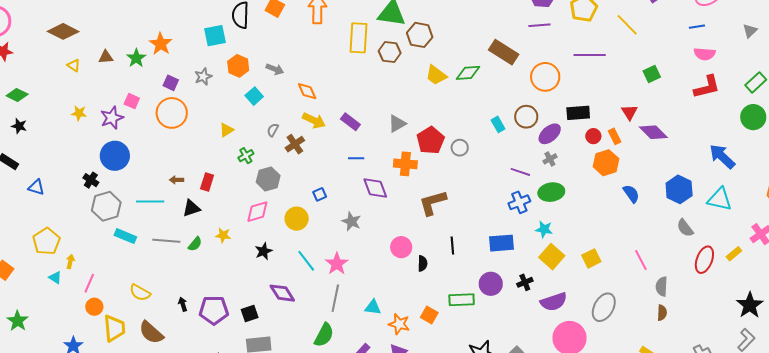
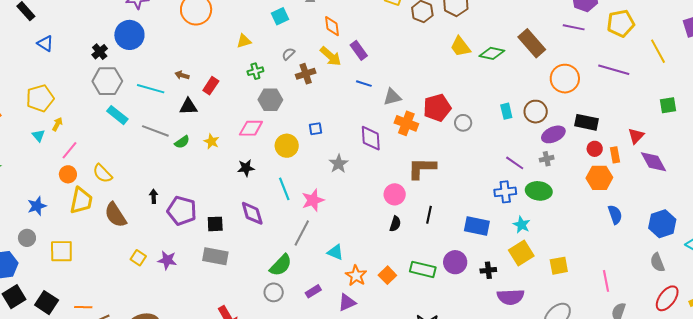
purple rectangle: (350, 122) -> (359, 50), moved
gray triangle: (397, 124) -> (392, 97), moved
blue line: (356, 158) -> (364, 84), moved
pink circle: (401, 247) -> (395, 194), moved
yellow semicircle: (140, 293) -> (102, 173), moved

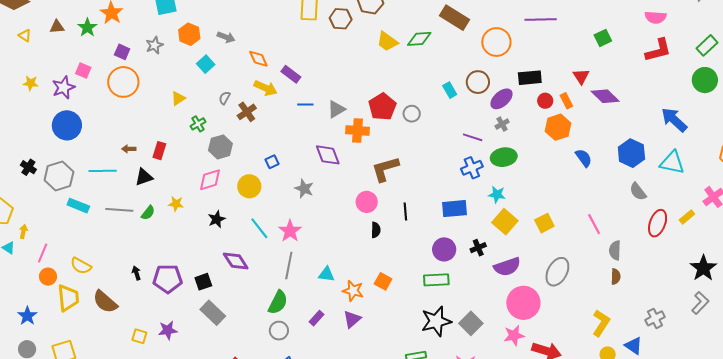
black cross: (100, 52) -> (28, 167), moved
gray rectangle: (215, 256) -> (213, 313), turned 50
green rectangle: (423, 269) -> (436, 280), moved

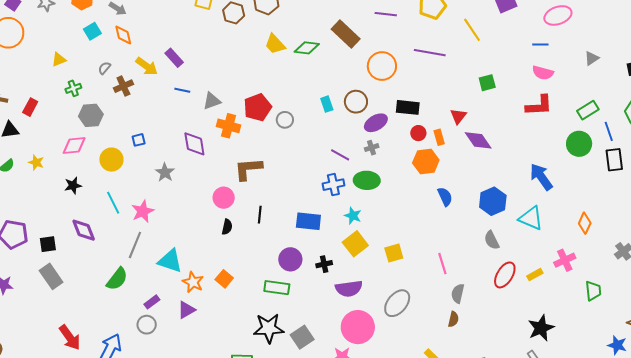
orange diamond: (258, 59) -> (123, 35), moved
cyan triangle: (326, 274) -> (170, 261), size x1.5
gray circle: (279, 331) -> (147, 325), moved

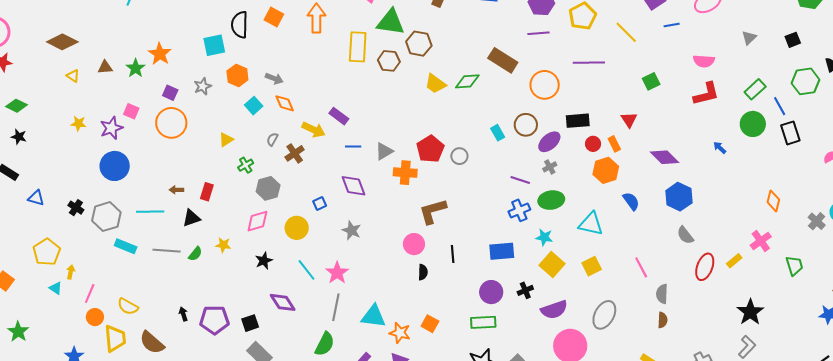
blue line: (540, 45) -> (672, 25), moved
purple diamond: (478, 140) -> (665, 157), moved
purple diamond: (194, 144) -> (353, 186), moved
blue arrow: (541, 177) -> (720, 148), moved, size x0.5
cyan triangle: (531, 218) -> (591, 224), moved

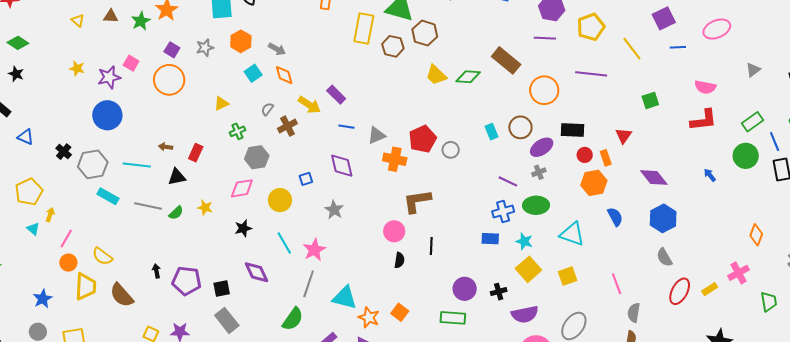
blue rectangle: (502, 251) -> (490, 239), moved, size x0.7

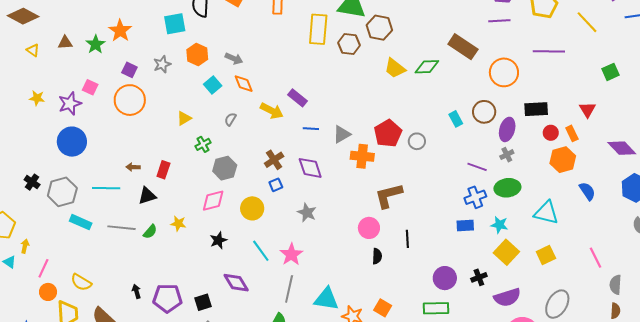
brown cross: (287, 126) -> (274, 160), moved
purple ellipse: (542, 147) -> (507, 129), turned -35

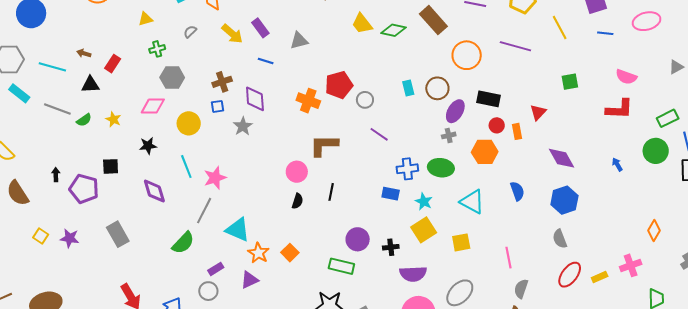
gray triangle: (342, 134) -> (299, 41), moved
orange hexagon: (563, 160) -> (485, 152), moved
purple line: (477, 167) -> (379, 134), moved
gray star: (307, 213) -> (243, 126), moved
black square: (203, 302) -> (111, 166), moved

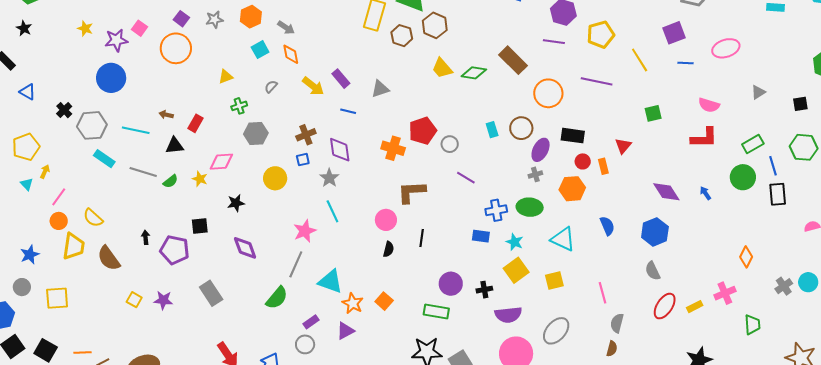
pink diamond: (153, 106) -> (221, 162), moved
purple diamond: (562, 158) -> (666, 192), moved
cyan line: (186, 166) -> (332, 211), moved

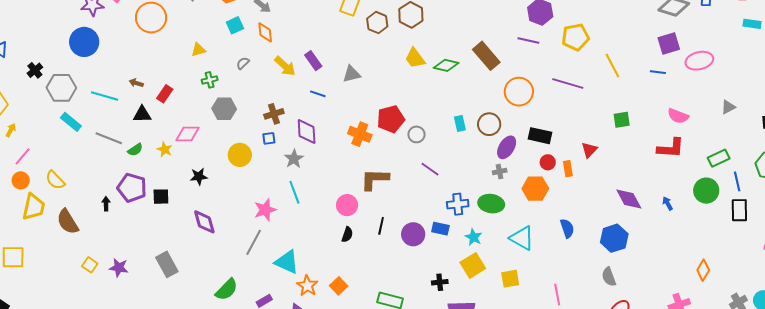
purple square: (674, 33) -> (669, 43), moved
purple pentagon: (175, 250) -> (132, 188), moved
purple circle: (451, 284) -> (413, 234), moved
green semicircle: (277, 298) -> (227, 290), moved

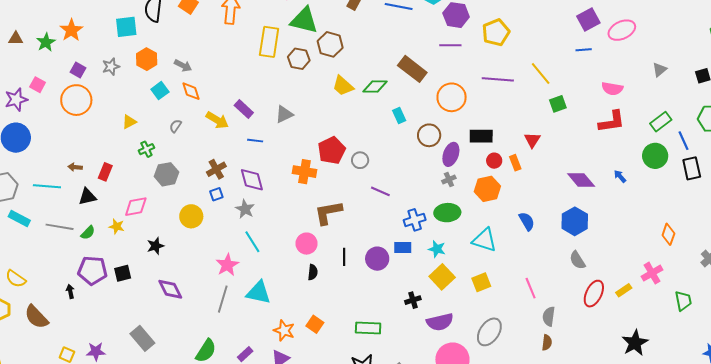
yellow line: (612, 66) -> (541, 74), moved
cyan rectangle: (460, 123) -> (399, 116), moved
cyan triangle: (287, 262) -> (259, 293), moved

